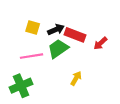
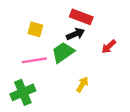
black arrow: (56, 30) -> (75, 34), moved
red rectangle: (75, 35) -> (81, 17), moved

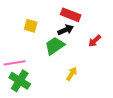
pink line: (34, 60) -> (15, 63), moved
green cross: (23, 92) -> (20, 81), turned -35

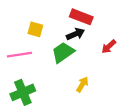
pink line: (15, 63) -> (19, 55), moved
green cross: (20, 81) -> (23, 92), turned 35

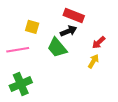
green trapezoid: (63, 52) -> (57, 48), turned -95
yellow arrow: (82, 84) -> (93, 61), moved

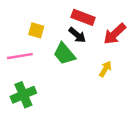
black arrow: (69, 31) -> (77, 35), turned 63
red arrow: (99, 42) -> (115, 34), moved, size x1.5

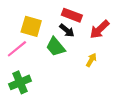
yellow square: (36, 30) -> (31, 26), size x1.5
pink line: (20, 56) -> (17, 49), turned -30

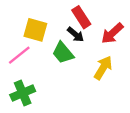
red rectangle: (72, 15) -> (81, 17), turned 36
yellow arrow: (91, 60) -> (103, 68), size x1.5

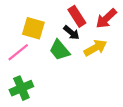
red arrow: (112, 33) -> (106, 18), moved
yellow arrow: (103, 68) -> (95, 48), moved, turned 30

